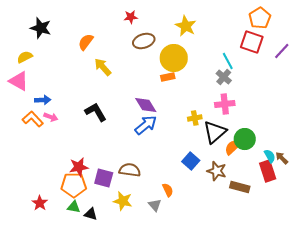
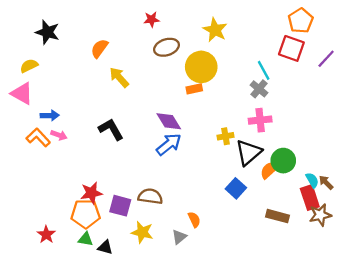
blue square: (191, 161) -> (236, 188), moved
brown star: (217, 171) -> (320, 215), moved, turned -30
gray triangle: (155, 205) -> (179, 237), turned 32

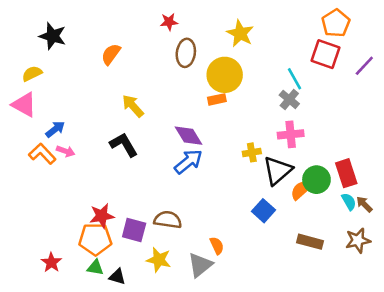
brown ellipse: (166, 47) -> (186, 53), turned -65
yellow arrow: (119, 77) -> (133, 106), moved
blue arrow: (50, 115) -> (55, 129), turned -36
red rectangle: (310, 198) -> (346, 173), moved
gray triangle: (179, 237) -> (200, 265), size x1.5

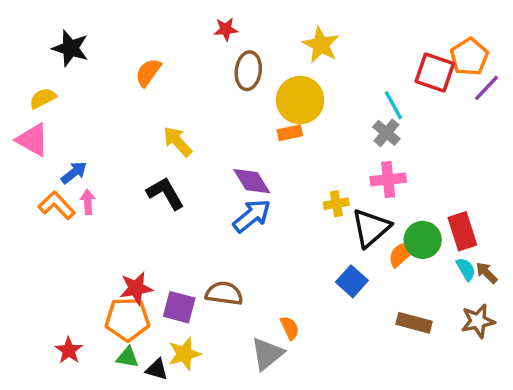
orange pentagon: (336, 23) -> (469, 57), moved
pink arrow: (66, 151) -> (88, 202), turned -114
yellow star: (159, 260) -> (184, 354), moved, turned -30

